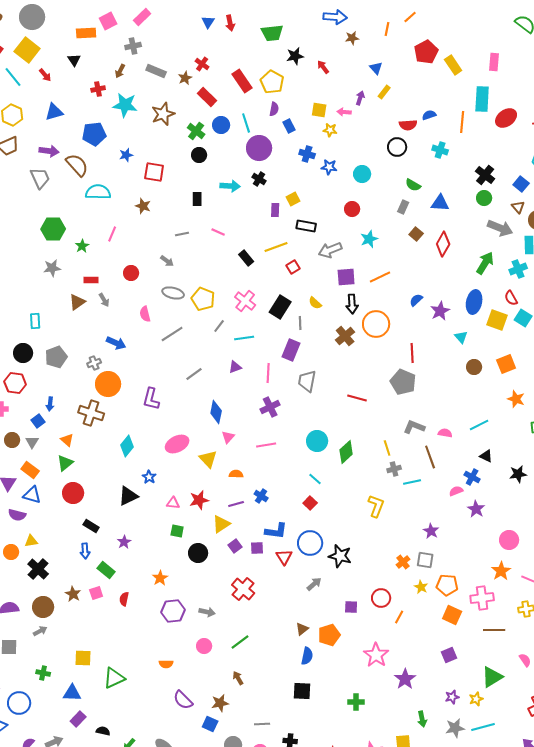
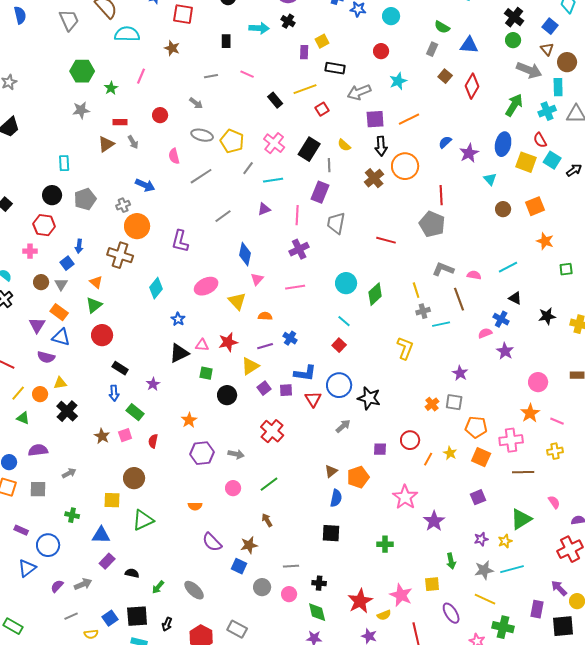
black triangle: (128, 496) -> (179, 353), moved
yellow star: (421, 587) -> (450, 453), moved
brown circle: (43, 607) -> (134, 478), moved

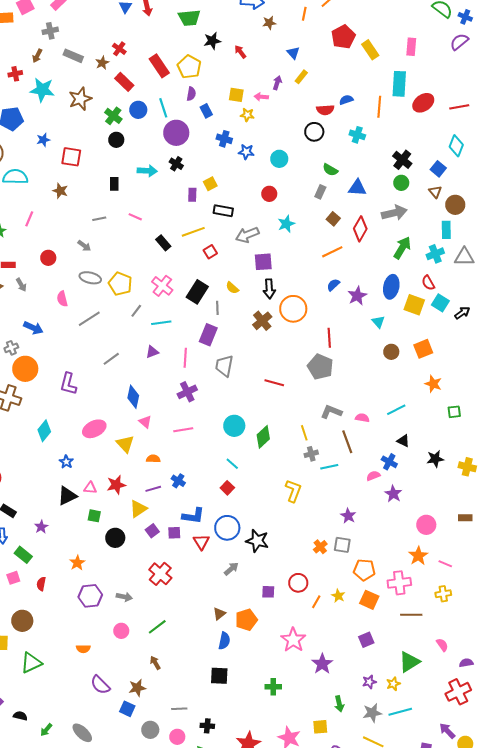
gray arrow: (529, 70) -> (394, 213), moved, turned -35
orange line: (409, 119) -> (332, 252), moved
pink triangle: (257, 279) -> (145, 422), turned -32

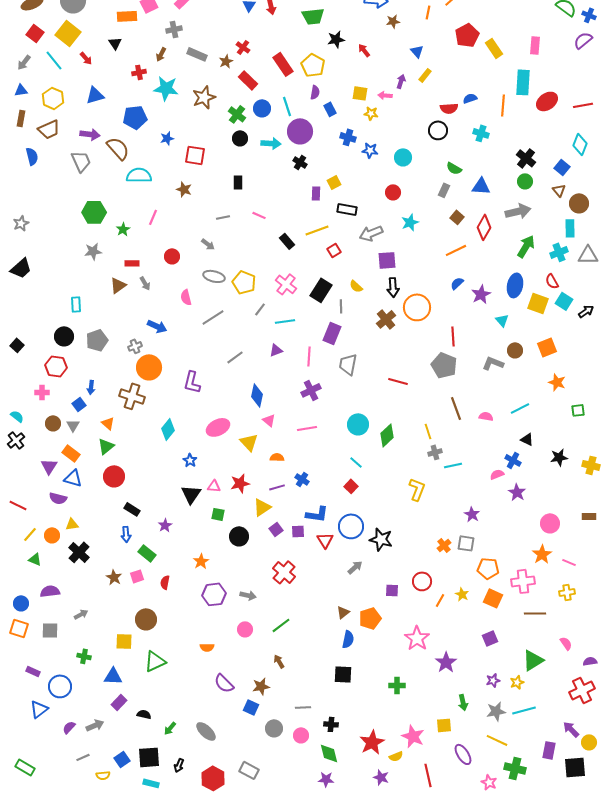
cyan arrow: (147, 171) -> (271, 143), moved
gray L-shape: (331, 412) -> (493, 363), moved
brown line: (347, 442) -> (456, 408), moved
black triangle: (67, 496) -> (191, 494), turned -30

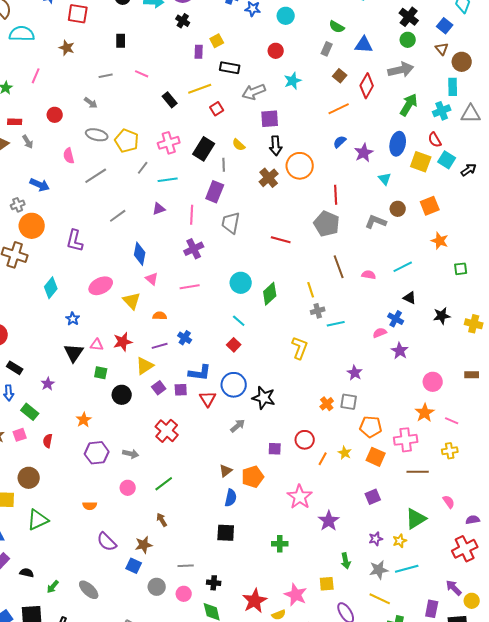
pink cross: (286, 284) -> (169, 143), turned 35

